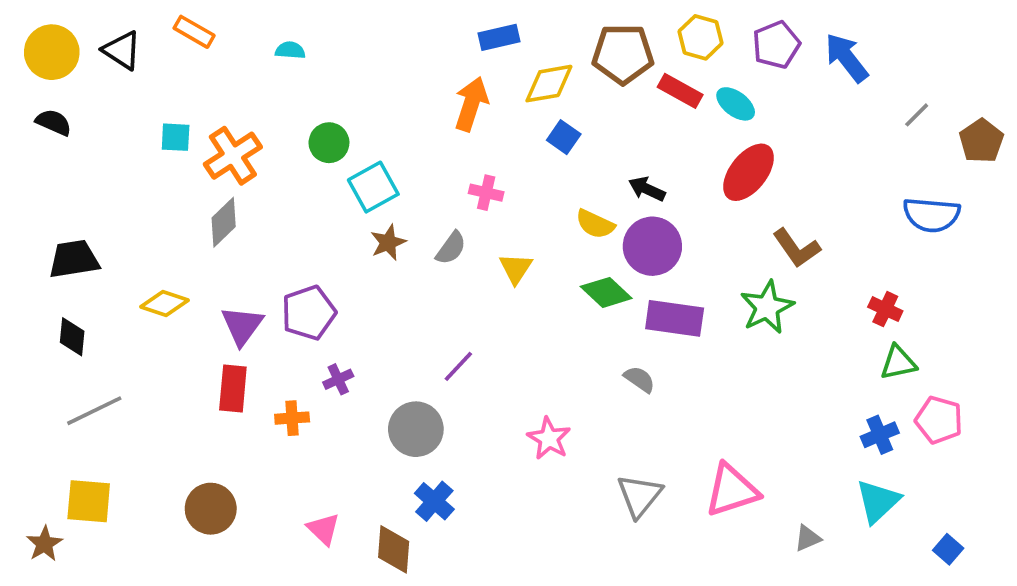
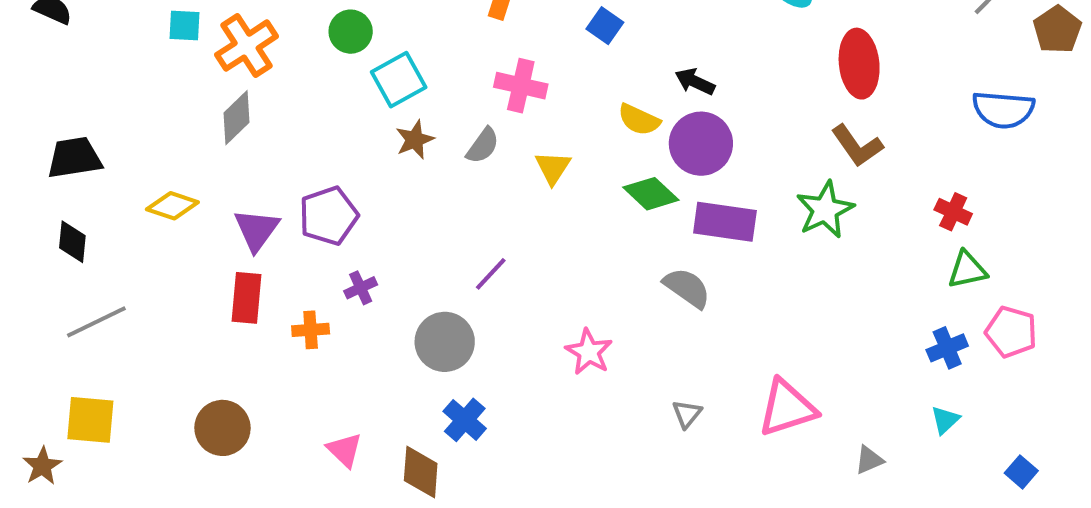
red ellipse: (749, 172) -> (859, 64), moved, turned -44
pink cross: (486, 193) -> (521, 86), size x1.4
gray semicircle: (639, 379) -> (687, 288), size x1.4
gray triangle: (639, 496) -> (687, 414), size x0.6
cyan triangle: (878, 501) -> (945, 420), size x0.6

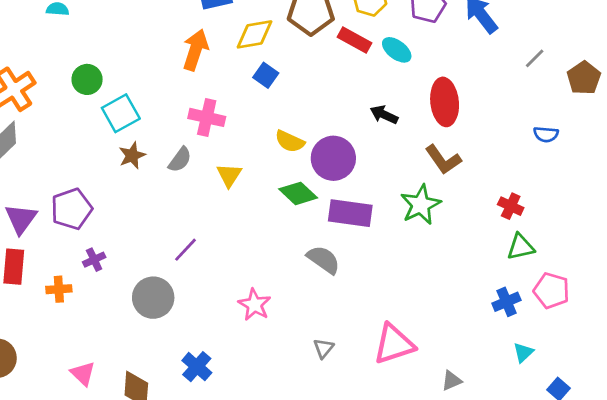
black arrow: (695, 82) -> (384, 115), moved
blue semicircle: (1003, 110) -> (546, 134), size x0.6
blue cross: (465, 420) -> (197, 367), moved
cyan triangle: (945, 420) -> (523, 352), moved

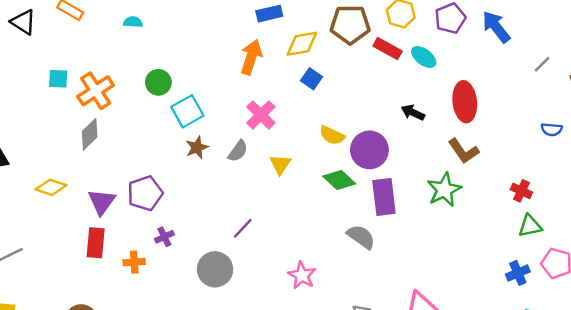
pink cross: (207, 117) -> (261, 115), turned 32
purple rectangle: (350, 213) -> (384, 197), turned 75

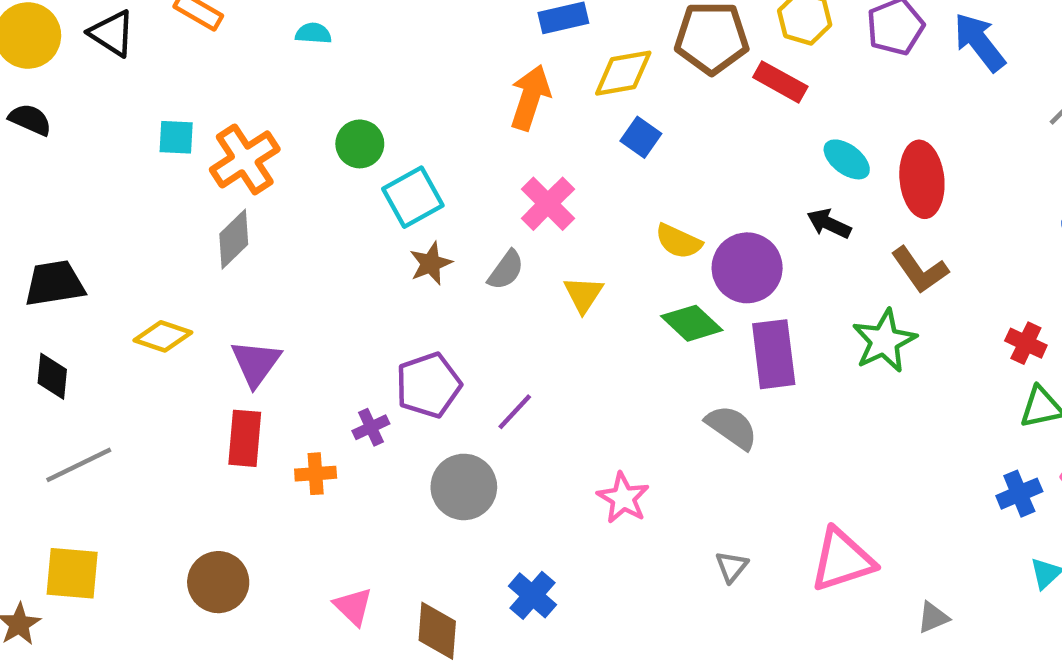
cyan ellipse: (424, 57) -> (847, 159), moved
black arrow: (413, 112) -> (829, 224), moved
purple pentagon: (145, 193) -> (428, 385), moved

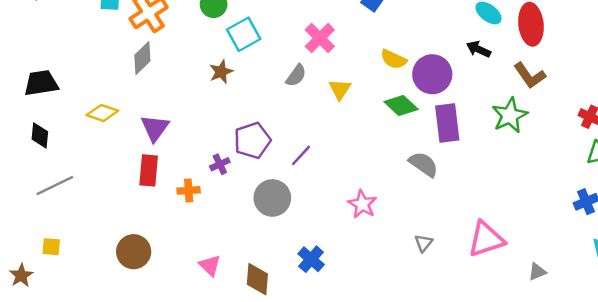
brown star: (431, 263) -> (221, 72), moved
yellow square: (72, 573) -> (51, 247), size x0.6

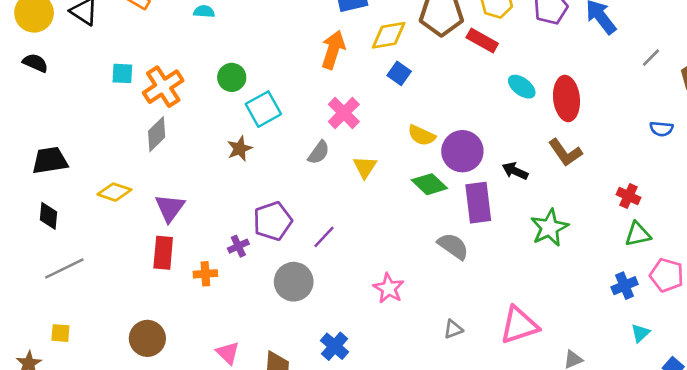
black arrow: (479, 49) -> (515, 171), moved
green star: (510, 115) -> (549, 228), moved
gray triangle: (424, 243) -> (453, 329), turned 30

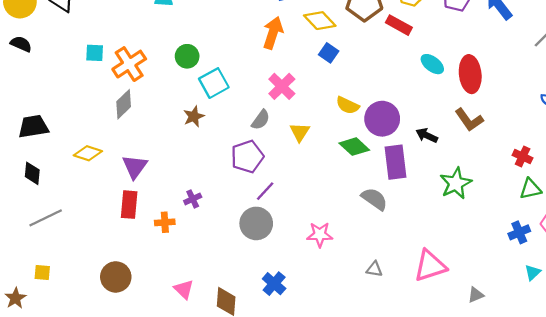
yellow diamond: (389, 35) -> (320, 21), turned 56
purple pentagon: (273, 221) -> (247, 157), moved
gray circle: (294, 282) -> (256, 223), moved
pink star: (389, 288) -> (320, 235), turned -30
gray triangle: (453, 329) -> (374, 269), turned 30

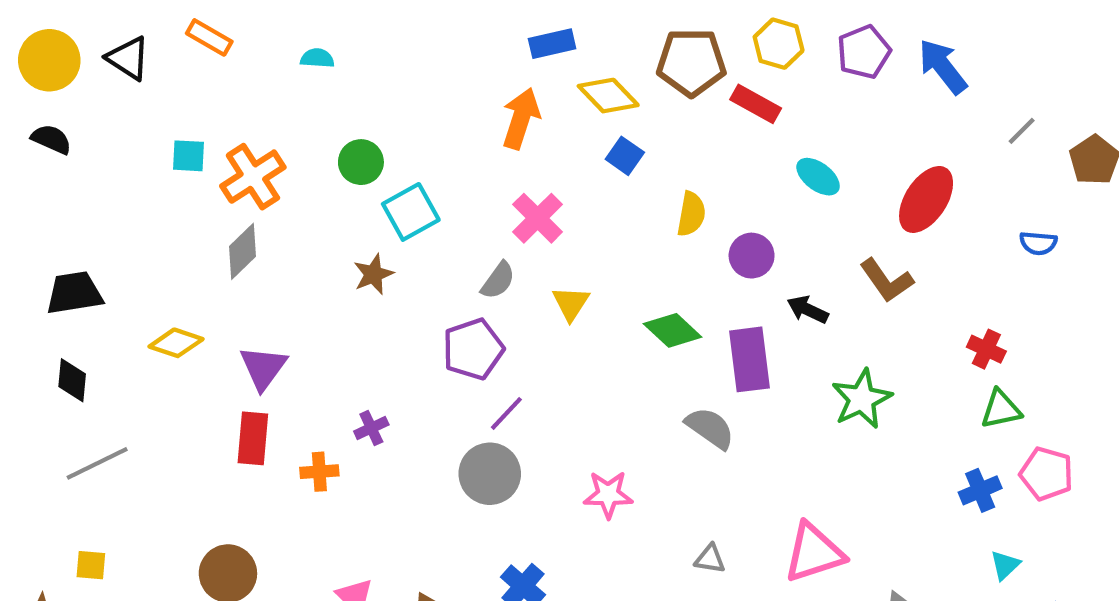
red ellipse: (470, 74) -> (926, 199), moved, turned 39
yellow semicircle: (348, 105) -> (691, 214), moved, turned -105
purple circle: (382, 119) -> (752, 256), moved, size x0.7

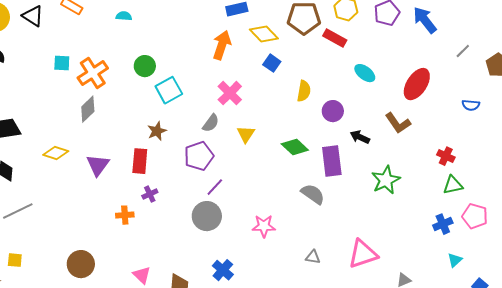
brown star: (373, 274) -> (157, 131), moved
red rectangle: (253, 438) -> (140, 161), moved

